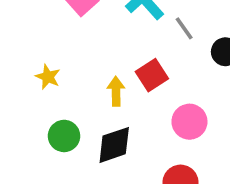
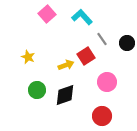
gray line: (184, 28) -> (102, 39), moved
yellow arrow: (116, 91) -> (66, 65), turned 70

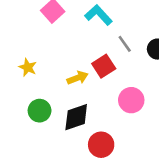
red circle: (102, 116) -> (101, 145), moved

